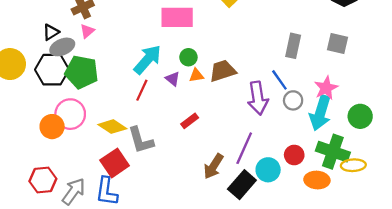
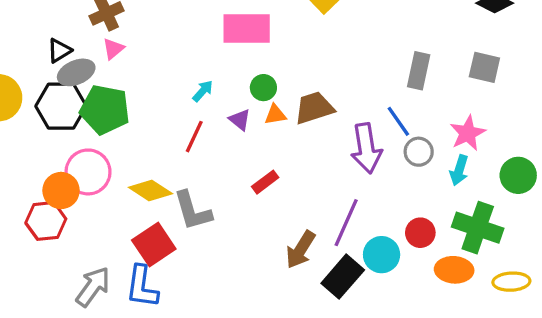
cyan arrow: (148, 59) -> (203, 91), size x0.5
cyan arrow: (320, 113) -> (459, 170), size x0.6
yellow ellipse: (353, 165) -> (511, 282), moved
red hexagon: (43, 180) -> (46, 221), moved

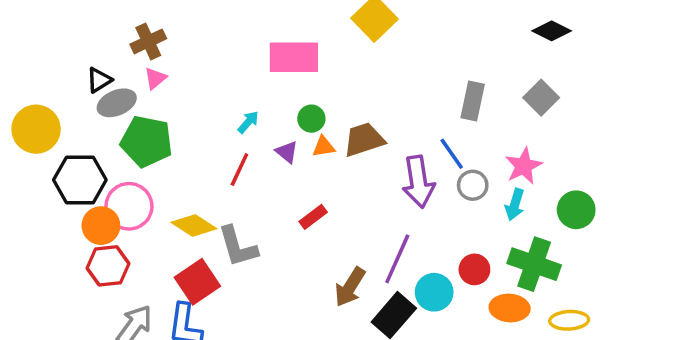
gray square: (484, 67) -> (541, 98), turned 32
black hexagon: (61, 106) -> (80, 180), moved
red hexagon: (46, 221) -> (108, 266), moved

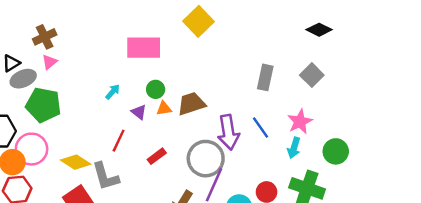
blue line: (452, 154) -> (261, 128), moved
red line: (239, 169) -> (119, 141), moved
gray circle: (473, 185) -> (206, 159), moved, size x1.8

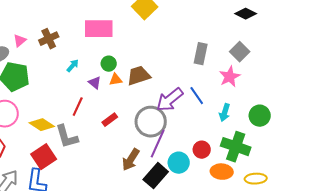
brown cross: (45, 37) -> (49, 39), moved
pink star: (300, 122) -> (230, 77), moved
purple arrow: (228, 132) -> (170, 100), turned 60

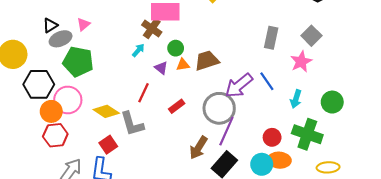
brown cross: (49, 39) -> (152, 28), moved, turned -30
red square: (44, 157) -> (108, 145), size x0.7
cyan circle: (179, 163) -> (262, 164), moved
orange ellipse: (222, 172) -> (279, 160), moved

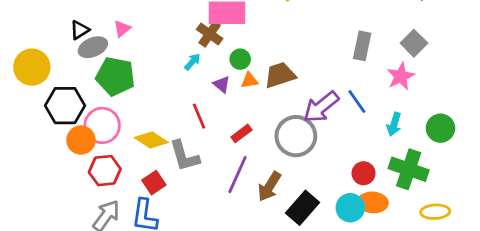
red line: (143, 93) -> (199, 116), turned -48
purple line: (226, 131) -> (237, 175), moved
red hexagon: (55, 135) -> (105, 171), moved

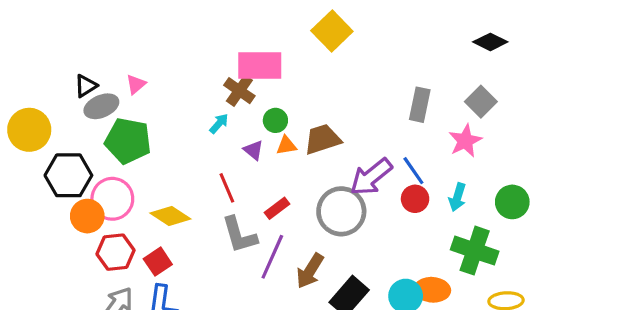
gray L-shape: (184, 156) -> (239, 235), moved
red circle: (364, 173) -> (415, 199), moved
red square: (154, 183) -> (158, 262), moved

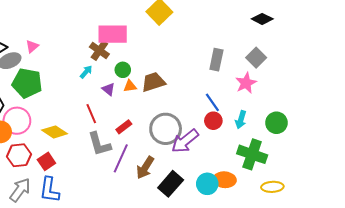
purple arrow: (371, 177) -> (185, 141), moved

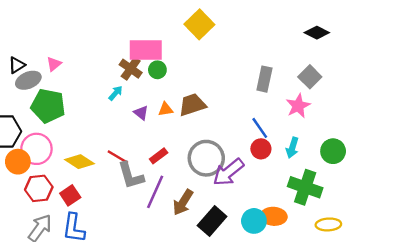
green circle: (123, 70) -> (157, 70), moved
red line: (91, 114) -> (118, 157), moved, turned -36

